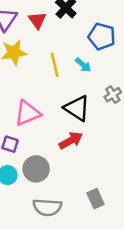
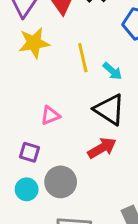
cyan arrow: (83, 65) -> (112, 71), moved
pink triangle: (27, 113) -> (50, 115), size x0.6

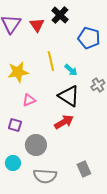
yellow star: (34, 43) -> (18, 72), moved
cyan circle: (27, 189) -> (13, 163), moved

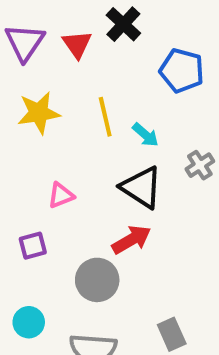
yellow star: (18, 72) -> (39, 113), moved
purple square: (15, 125) -> (33, 246), turned -32
gray circle: (36, 145) -> (97, 280), moved

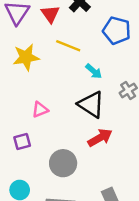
yellow line: (105, 117) -> (68, 46), moved, turned -55
red arrow: (131, 240) -> (100, 138), moved

